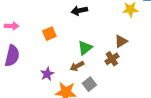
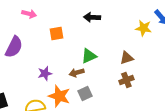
pink arrow: (12, 26) -> (29, 14), moved
brown cross: (112, 59) -> (126, 80), moved

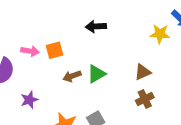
pink arrow: (29, 14) -> (30, 51), moved
purple star: (45, 73) -> (29, 100), moved
brown arrow: (77, 73) -> (72, 76), moved

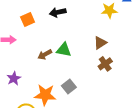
orange square: (54, 50) -> (28, 20), moved
green triangle: (96, 74) -> (64, 50), turned 49

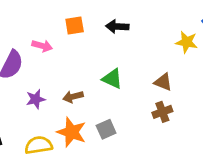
brown triangle: (100, 43) -> (163, 82), turned 40
brown arrow: (45, 54) -> (73, 97), moved

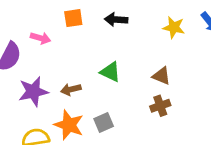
yellow star: (187, 42) -> (174, 27), moved
purple star: (36, 99) -> (33, 91), size x1.5

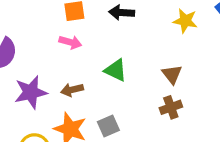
pink arrow: (41, 38) -> (70, 42), moved
brown triangle: (161, 76) -> (172, 74), turned 30

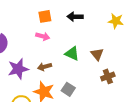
brown triangle: (172, 74) -> (97, 54), moved
gray square: (108, 126) -> (68, 89), turned -32

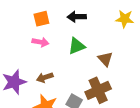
green triangle: (72, 54) -> (77, 46), moved, turned -42
brown cross: (108, 76) -> (98, 90), moved, size x1.5

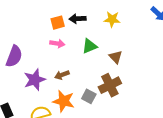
black arrow: (77, 17) -> (78, 19), moved
yellow star: (125, 19) -> (112, 19), moved

